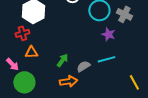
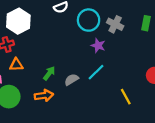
cyan line: (106, 59) -> (96, 72), turned -30
orange arrow: (68, 81) -> (44, 96), moved

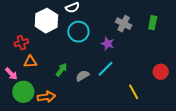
cyan circle: (89, 20) -> (78, 32), moved
white hexagon: (18, 21) -> (46, 21), moved
orange arrow: (44, 96) -> (46, 97), moved

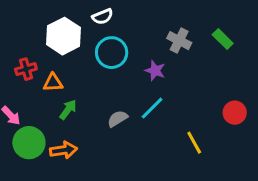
green rectangle: (153, 23) -> (223, 39), turned -56
orange triangle: (30, 62) -> (53, 83), moved
green arrow: (61, 70) -> (68, 110), moved

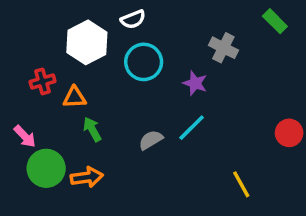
green rectangle: (223, 39) -> (275, 21), moved
green arrow: (68, 110) -> (92, 129), turned -65
yellow line: (194, 143) -> (241, 184), moved

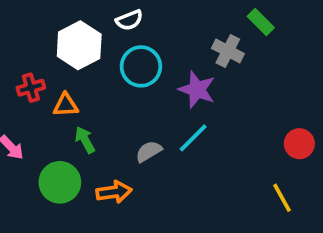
green rectangle: (275, 21) -> (261, 22), moved
purple star: (195, 83) -> (197, 90), size x1.4
green circle: (46, 168) -> (60, 182), moved
orange arrow: (87, 177) -> (114, 192), moved
yellow line: (241, 184) -> (282, 198), moved

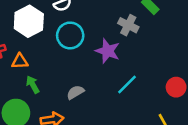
cyan line: (193, 138) -> (127, 85), moved

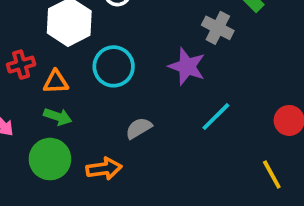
cyan circle: (70, 35) -> (114, 66), moved
green arrow: (33, 85) -> (58, 117), moved, turned 138

